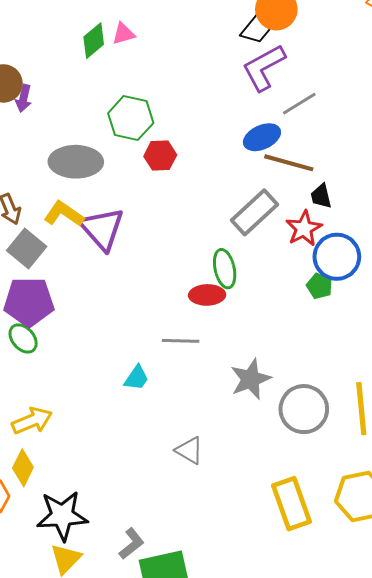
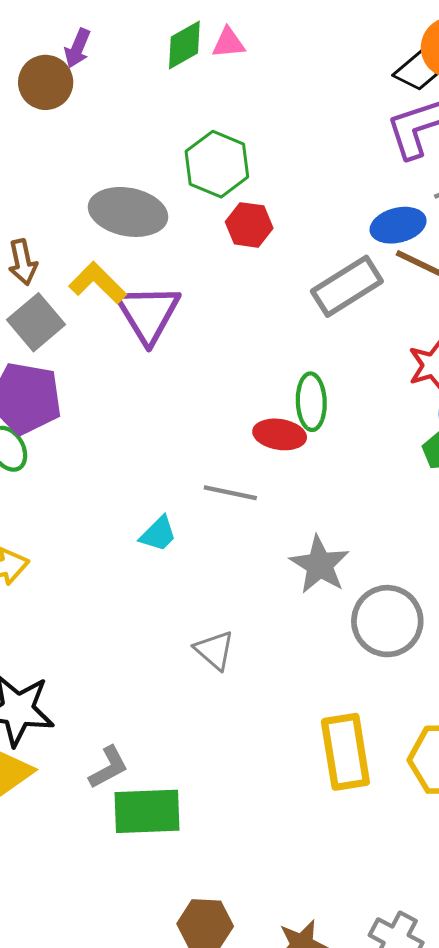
purple arrow: (24, 98) -> (77, 48), moved
gray rectangle: (254, 212) -> (347, 286), moved
gray star: (251, 379) -> (320, 565), turned -30

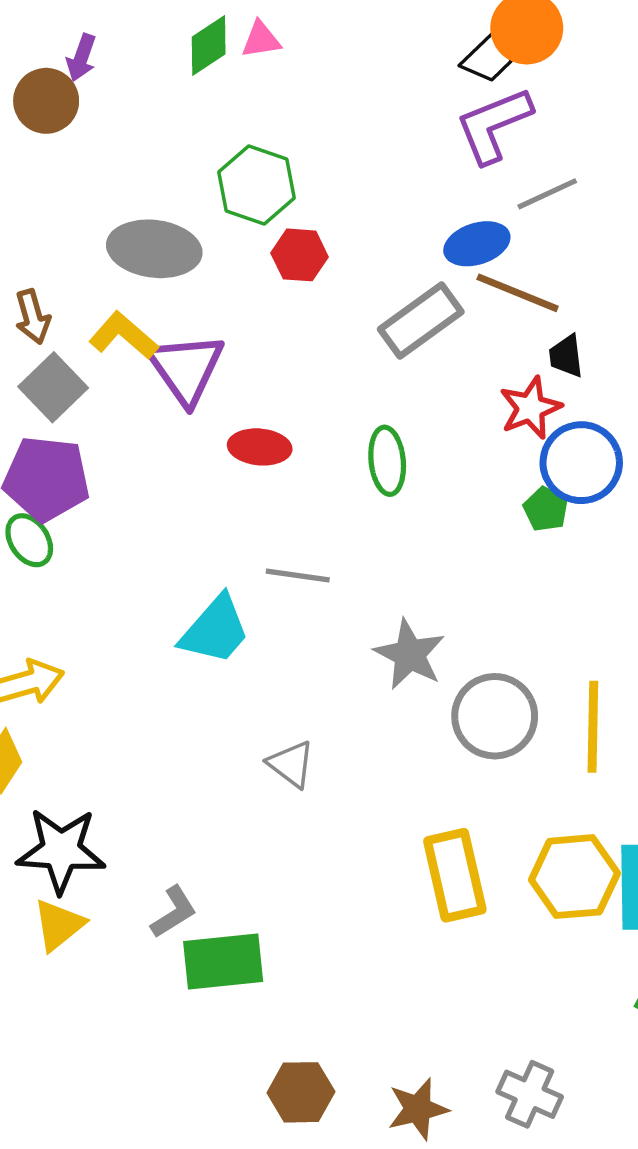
red ellipse: (280, 434) -> (260, 447), moved
cyan trapezoid: (158, 534) -> (215, 630), size x1.6

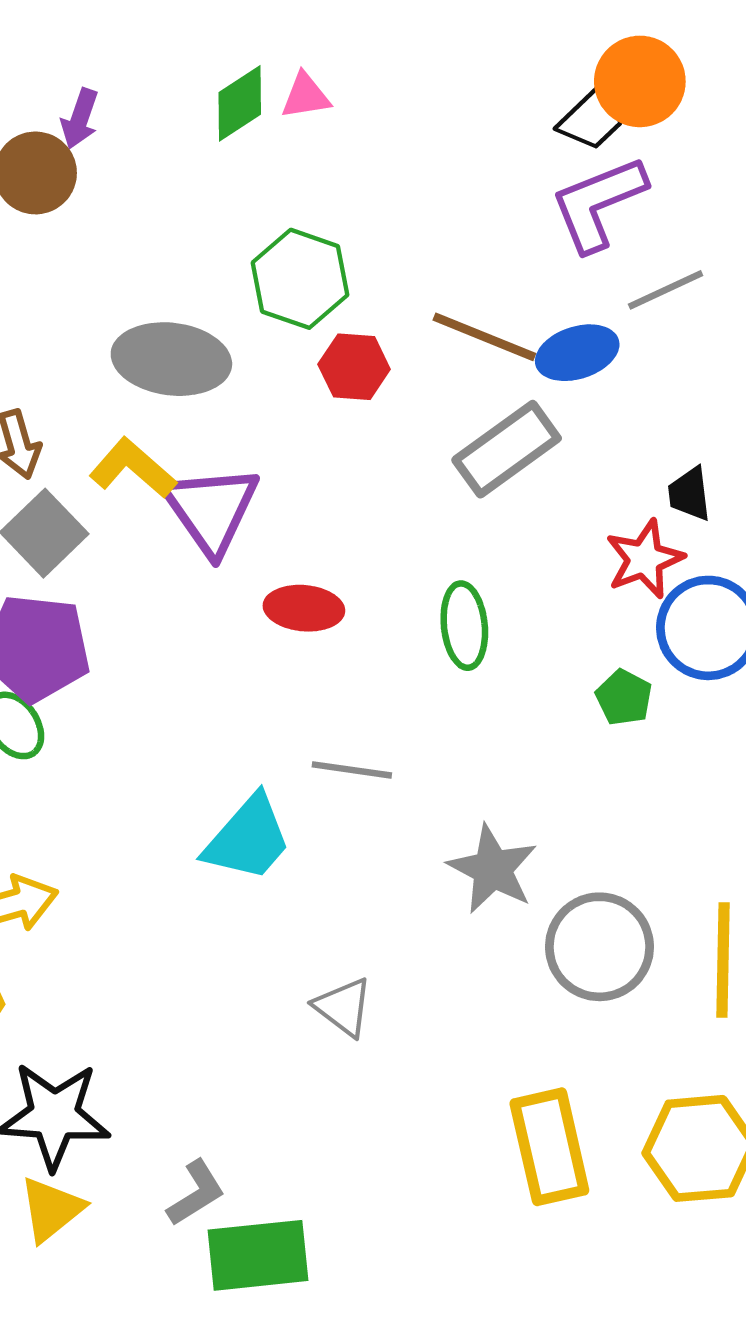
brown line: (518, 293) -> (484, 337), moved
green pentagon: (546, 509) -> (624, 697), moved

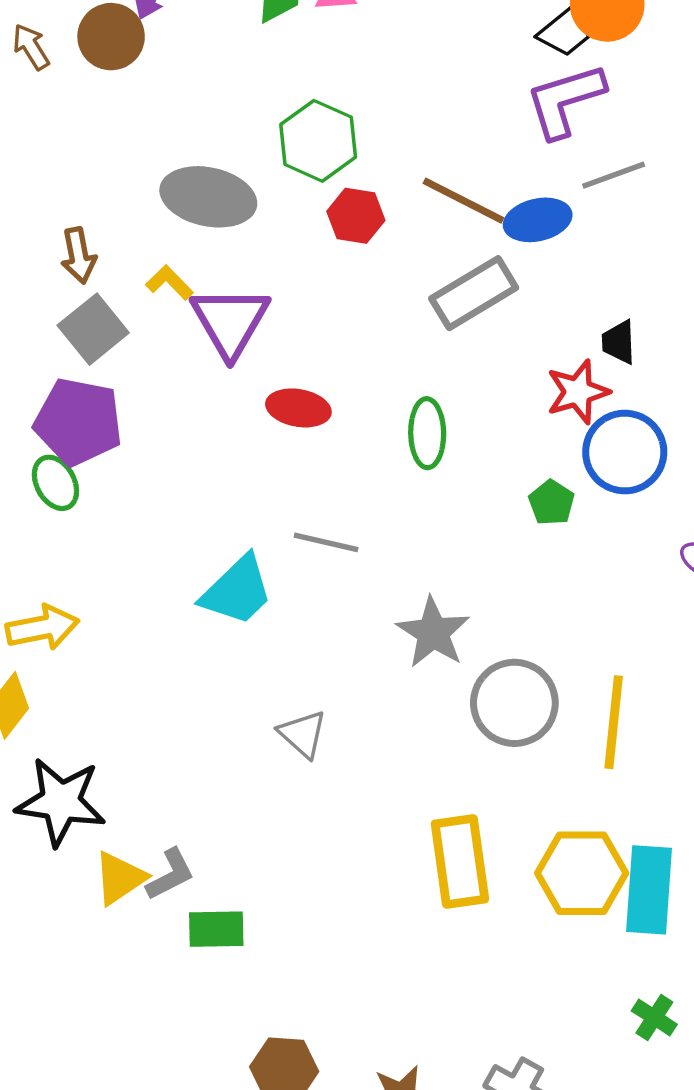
yellow L-shape: (133, 468) -> (169, 283), size x0.7
yellow triangle: (51, 1209) -> (120, 878), moved
green rectangle: (258, 1255) -> (216, 929), size x0.7

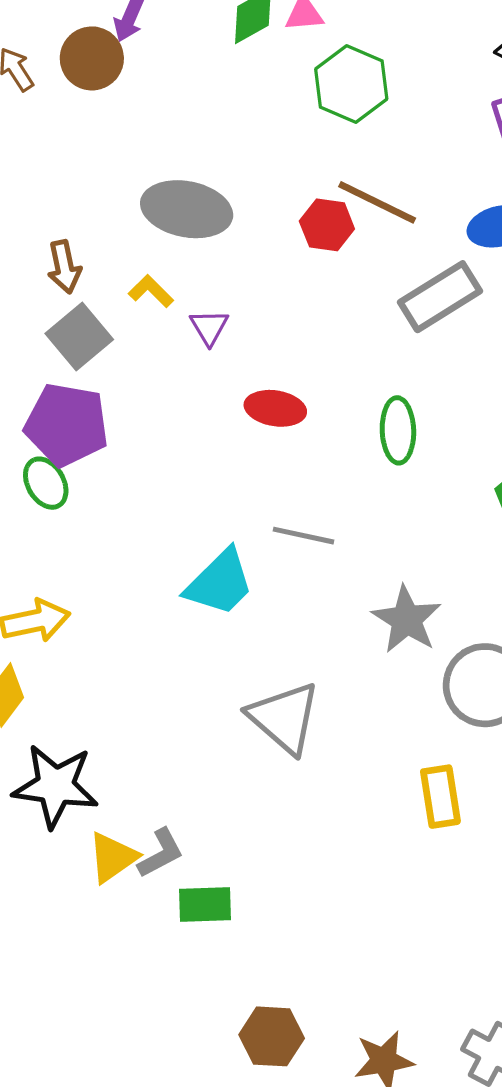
green hexagon: (318, 141) -> (351, 84), moved
brown line: (463, 201) -> (377, 202), moved
purple triangle: (230, 321) -> (209, 327), size x0.5
gray triangle: (303, 734) -> (284, 718), size x1.6
yellow rectangle: (460, 861) -> (440, 797), moved, size x0.7

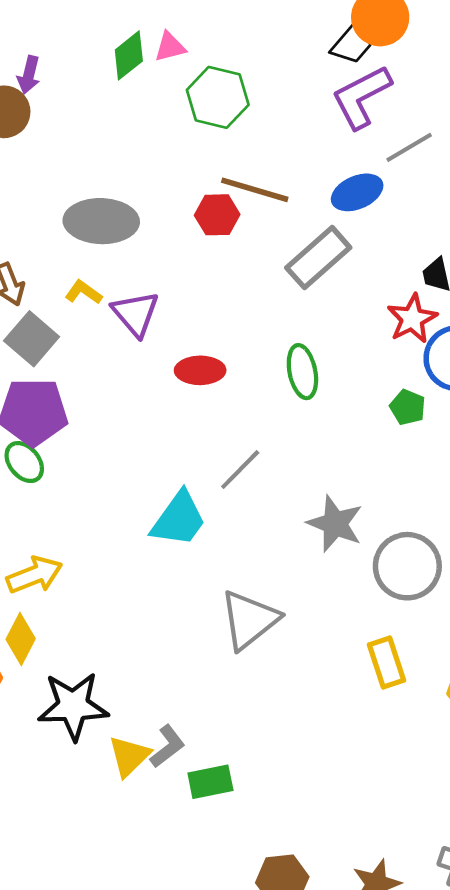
purple triangle: (209, 327) -> (136, 314), size x1.5
gray line: (304, 536) -> (240, 470), turned -48
gray triangle: (284, 718) -> (249, 620), turned 50

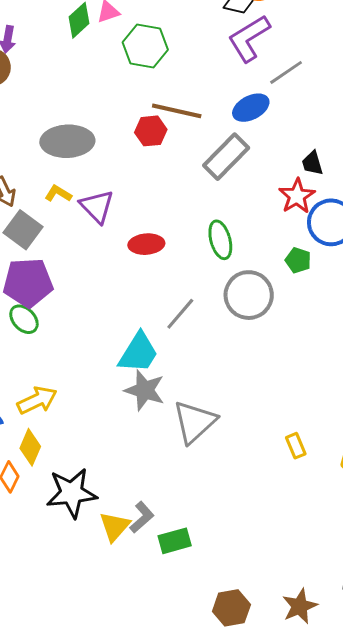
gray star: (335, 524) -> (145, 390), moved
gray circle: (407, 566) -> (249, 295), moved
yellow rectangle: (386, 662) -> (296, 446), size x0.7

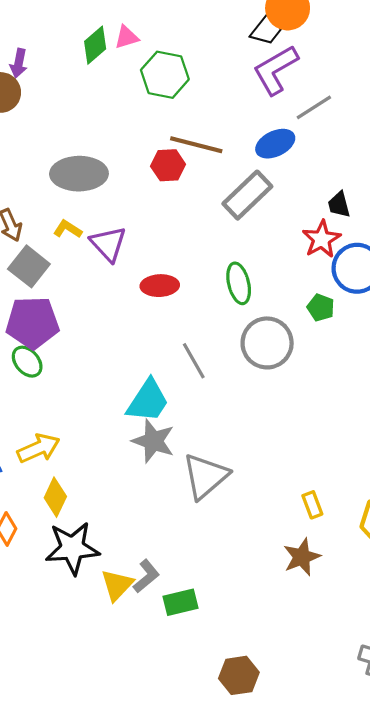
gray line: (180, 314) -> (194, 361), turned -72
yellow diamond: (30, 447) -> (55, 497), moved
brown star: (300, 606) -> (302, 557), moved

